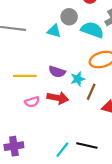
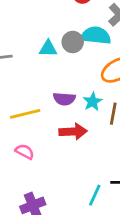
gray circle: (69, 17) -> (73, 42), moved
pink semicircle: (32, 102) -> (25, 152), moved, turned -120

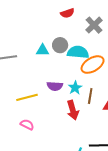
cyan semicircle: (96, 36) -> (78, 52), moved
red arrow: (73, 131) -> (73, 110), moved, turned 78

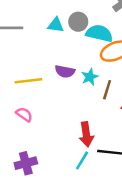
red arrow: (73, 110) -> (86, 134), moved

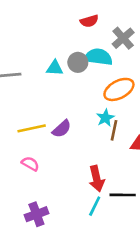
cyan semicircle: (99, 33) -> (98, 57), moved
purple semicircle: (65, 71) -> (62, 129), moved, turned -48
cyan star: (90, 77) -> (105, 118), moved

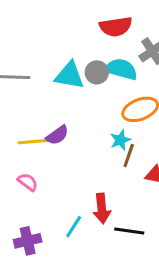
red semicircle: (89, 21) -> (116, 27), size x1.5
cyan triangle: (55, 68) -> (69, 75), size x1.5
purple semicircle: (62, 129) -> (57, 135), moved
cyan line: (95, 206) -> (74, 227), moved

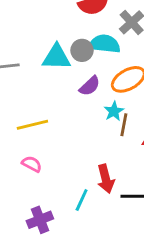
purple semicircle: (57, 135) -> (90, 86), moved

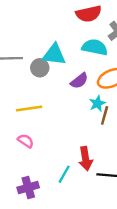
gray circle: (82, 50) -> (40, 68), moved

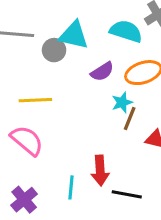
pink semicircle: (26, 141) -> (27, 140), size x1.6
cyan line: (64, 174) -> (71, 187), turned -30
purple cross: (28, 187) -> (24, 200), turned -30

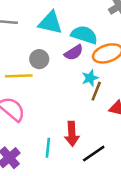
cyan semicircle: (126, 31) -> (84, 35), moved
gray circle: (54, 50) -> (39, 59), moved
black line: (127, 194) -> (94, 154), turned -45

